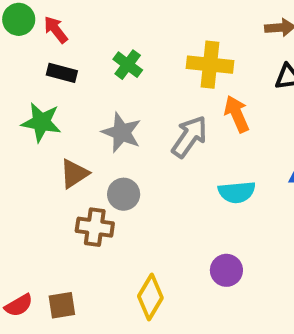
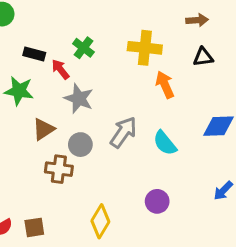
red arrow: (56, 30) -> (60, 69), moved
gray arrow: (189, 137) -> (123, 132), moved
cyan semicircle: (237, 192) -> (165, 143), turned 56

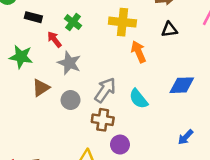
black rectangle: (34, 54) -> (33, 17), moved
brown cross: (59, 169) -> (103, 120), moved
purple circle: (157, 201) -> (120, 145), moved

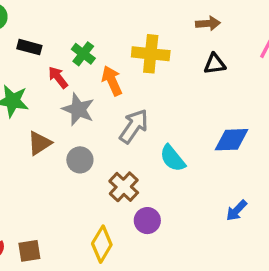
orange arrow: (139, 52) -> (112, 81), moved
gray arrow: (105, 90) -> (134, 126), moved
brown cross: (103, 120) -> (124, 187), turned 35

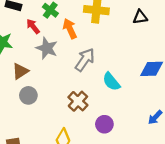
gray circle: (80, 160) -> (28, 95), moved
purple circle: (147, 221) -> (104, 124), moved

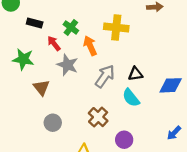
black triangle: (140, 17) -> (135, 74), moved
brown triangle: (20, 71) -> (41, 88), turned -36
gray circle: (28, 95) -> (53, 123), moved

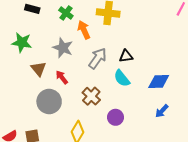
red arrow: (54, 43) -> (62, 77), moved
blue diamond: (171, 85) -> (159, 81), moved
gray circle: (53, 123) -> (49, 102), size x1.5

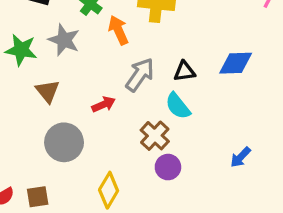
gray star: (63, 48) -> (64, 40), moved
red arrow: (62, 77) -> (104, 104), moved, turned 104
blue diamond: (159, 81) -> (236, 63), moved
brown cross: (91, 96) -> (155, 136), moved

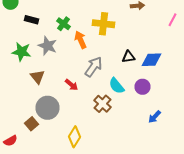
black triangle: (184, 71) -> (128, 57), moved
red arrow: (104, 104) -> (72, 85), turned 64
purple circle: (168, 167) -> (142, 87), moved
brown square: (38, 197) -> (32, 124), moved, turned -32

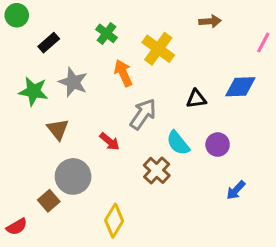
black rectangle: (32, 20) -> (49, 43), turned -56
green cross: (64, 24) -> (107, 33), moved
yellow cross: (104, 24) -> (158, 49), turned 30
blue diamond: (152, 60) -> (240, 87), moved

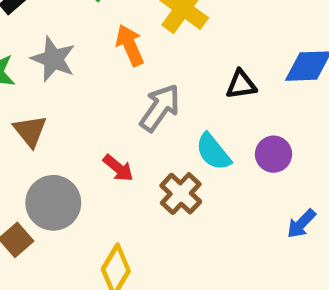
red arrow: (110, 141) -> (118, 168), moved

